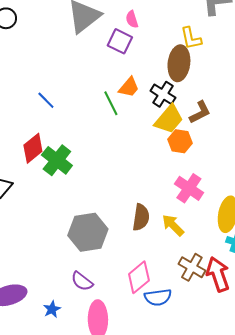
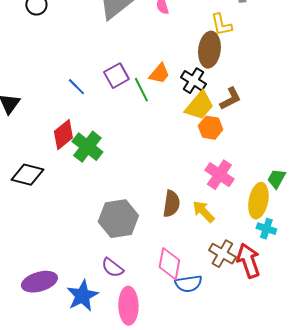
purple square: (120, 41) -> (116, 76), moved, turned 35
pink diamond: (139, 277) -> (169, 264), turned -40
blue star: (52, 309) -> (82, 296), size x1.8

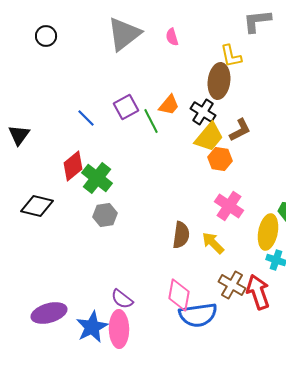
gray hexagon: (118, 219) -> (105, 215), moved, size x0.6
blue semicircle: (188, 284) -> (198, 315), size x1.4
pink ellipse: (128, 306) -> (119, 329), moved

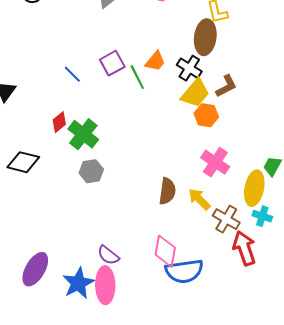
red diamond: (73, 166) -> (59, 122), size x0.7
brown cross: (232, 285) -> (226, 219), moved
purple ellipse: (49, 313) -> (35, 269), turned -44

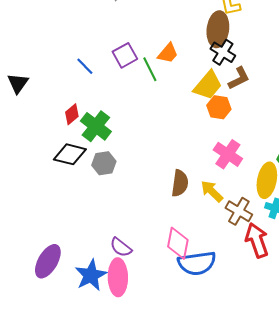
black cross: (189, 68) -> (223, 52), moved
black diamond: (23, 162) -> (70, 154), moved

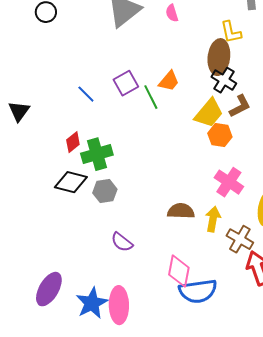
green cross: (96, 126) -> (97, 154), turned 36
brown semicircle: (180, 183) -> (181, 211), turned -96
yellow arrow: (212, 191) -> (213, 219), turned 55
purple semicircle: (121, 247) -> (122, 242), moved

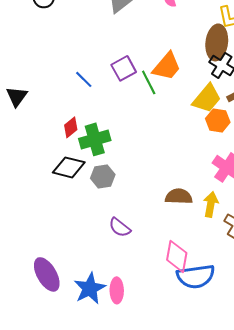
orange trapezoid: (169, 81) -> (167, 66), size x1.4
purple ellipse: (49, 289) -> (47, 274), turned -60
pink ellipse: (119, 305) -> (117, 290), size x0.7

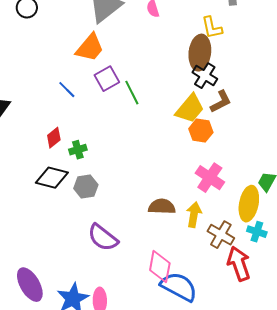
orange trapezoid: (167, 66) -> (90, 48), moved
green cross: (95, 139) -> (78, 150), size x0.6
purple semicircle: (120, 227) -> (103, 238), size x1.4
blue semicircle: (196, 276) -> (179, 287), turned -144

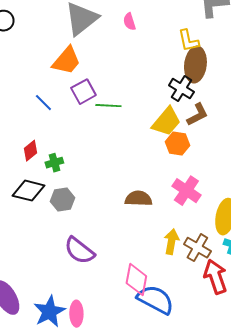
brown ellipse: (200, 53) -> (195, 65), moved
green line: (132, 93) -> (108, 106), turned -60
brown semicircle: (162, 207) -> (138, 199), moved
yellow arrow: (194, 215) -> (171, 242), moved

